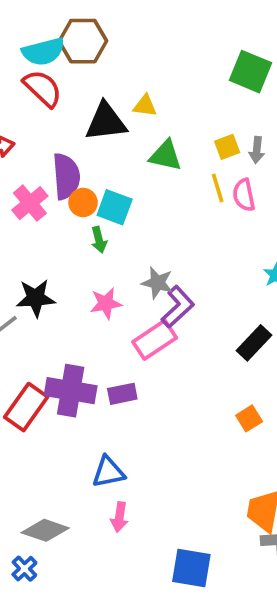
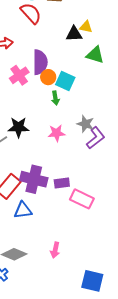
black triangle: (106, 122) -> (74, 34), moved, size x0.7
pink rectangle: (155, 340) -> (82, 199), moved, turned 55
blue triangle: (108, 472) -> (23, 210), moved

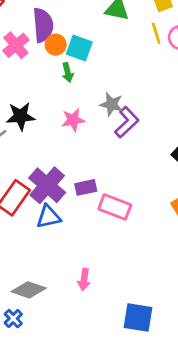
purple cross: (34, 179) -> (47, 185), turned 32
blue triangle: (23, 210) -> (48, 217), moved

